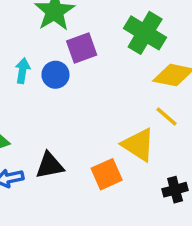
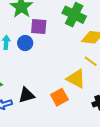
purple square: (82, 48) -> (39, 26), turned 30

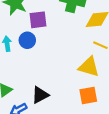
orange square: (59, 97) -> (88, 95), moved, turned 30

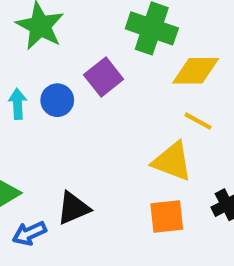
purple square: (38, 20) -> (104, 77), moved, turned -36

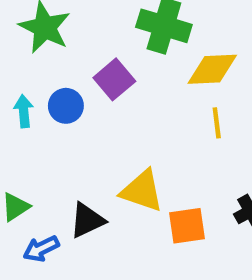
yellow line: (198, 121) -> (217, 123), turned 56
yellow triangle: (172, 161) -> (142, 191), moved

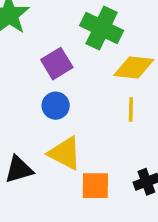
blue circle: (66, 106) -> (56, 106), moved

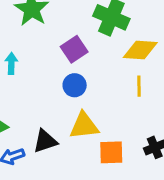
yellow triangle: (65, 153) -> (84, 126), turned -32

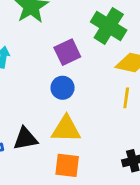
orange square: (111, 152) -> (67, 165), moved

